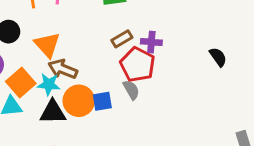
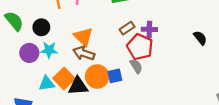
orange triangle: (47, 45) -> (83, 37), moved
orange square: (21, 83) -> (64, 79), moved
cyan star: (49, 84) -> (49, 50), moved

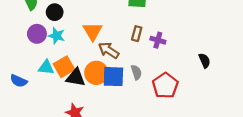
brown rectangle: (127, 28) -> (137, 34), turned -56
red pentagon: (140, 47) -> (165, 86), moved
brown arrow: (84, 53) -> (109, 50), moved
blue square: (115, 76) -> (113, 77), size x1.5

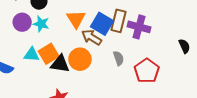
brown rectangle: (137, 34) -> (118, 21), size x1.5
purple cross: (158, 40) -> (139, 27), size x1.5
blue square: (113, 77) -> (102, 24), moved, turned 30

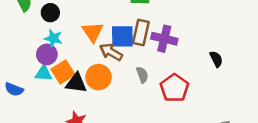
purple circle: (22, 22) -> (47, 54), moved
blue square: (102, 24) -> (122, 36), turned -30

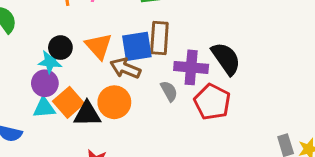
black circle: (50, 13) -> (60, 48), moved
purple cross: (164, 39) -> (191, 67), moved
black semicircle: (216, 59) -> (226, 59), moved, size x1.6

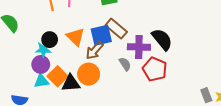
brown rectangle: (159, 38) -> (116, 29), turned -50
brown arrow: (125, 68) -> (94, 51), turned -66

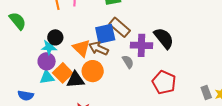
orange triangle: (75, 37) -> (81, 48), moved
brown arrow: (94, 51) -> (99, 48), turned 72
red pentagon: (155, 69) -> (164, 82), moved

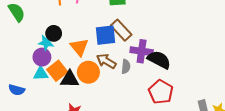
black semicircle: (164, 38) -> (159, 60), moved, turned -30
brown arrow: (99, 48) -> (106, 61), moved
gray semicircle: (128, 62) -> (126, 67), turned 32

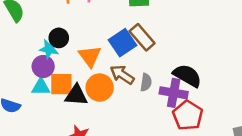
blue square: (106, 35) -> (123, 43), turned -30
purple cross: (142, 51) -> (174, 93), moved
orange square: (57, 71) -> (61, 84), turned 36

